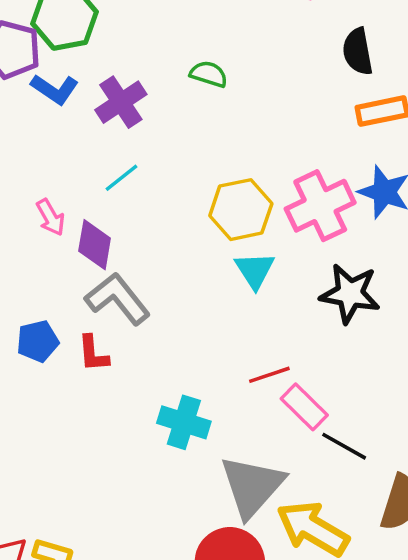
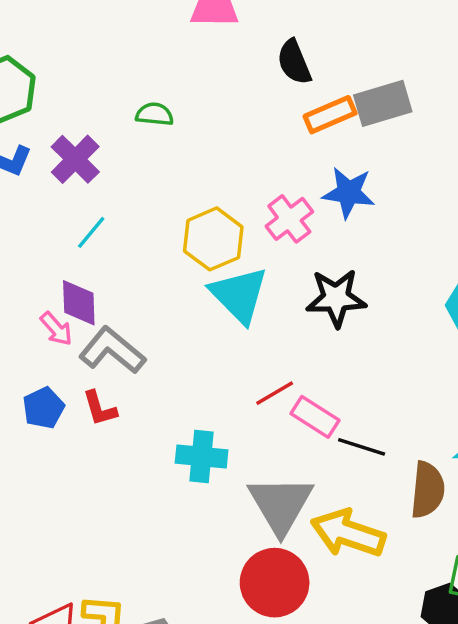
pink cross: (320, 206) -> (289, 219), size x0.7
pink arrow: (51, 217) -> (56, 329), moved
cyan triangle: (255, 270) -> (239, 295), size x1.5

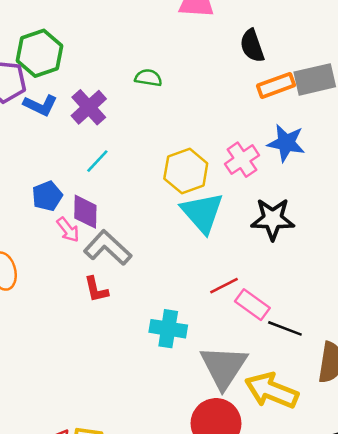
blue pentagon: (43, 408) -> (47, 196), moved

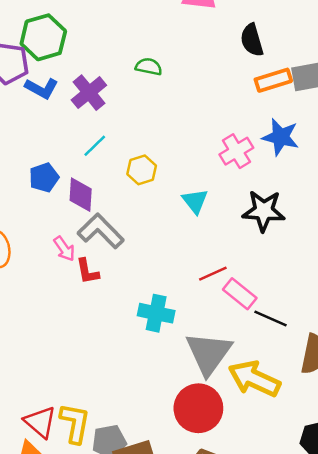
yellow hexagon: (186, 171) -> (142, 170), moved, size x0.7
cyan triangle: (202, 213) -> (195, 201), size x0.6
pink arrow: (68, 230) -> (64, 249), moved

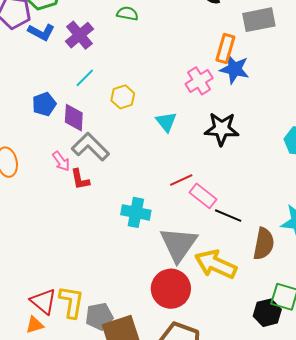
orange rectangle: (273, 80) -> (225, 49), moved, turned -56

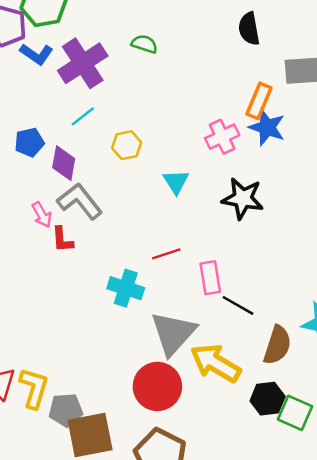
purple cross: (79, 35) -> (83, 63), size x1.4
red line: (181, 180) -> (166, 254), moved
pink rectangle: (203, 196) -> (210, 278), turned 36
black hexagon: (267, 313) -> (268, 399), moved

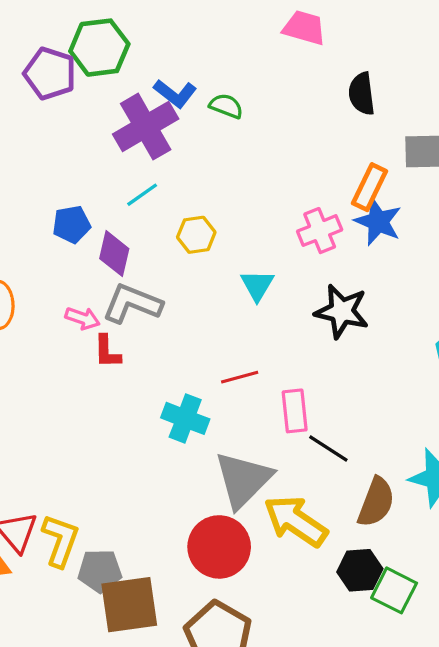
blue L-shape: (36, 54) -> (175, 93), moved
gray L-shape: (80, 201) -> (132, 304), turned -33
pink arrow: (42, 215) -> (83, 318), turned -45

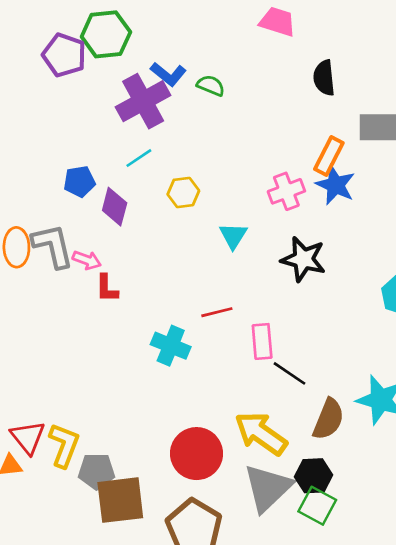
gray L-shape: (132, 304) -> (53, 246), moved, turned 54
gray triangle: (243, 480) -> (268, 488), moved
green square: (394, 590) -> (317, 506), moved

